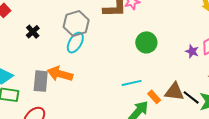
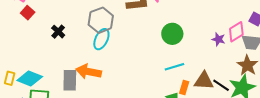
cyan line: (132, 83) -> (174, 67), moved
orange rectangle: (154, 97) -> (184, 87), turned 64

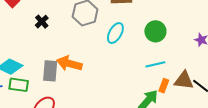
cyan ellipse: (101, 39) -> (115, 33), moved

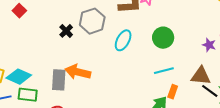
black cross: (42, 22) -> (66, 31), moved
brown triangle: (184, 80) -> (201, 76), moved

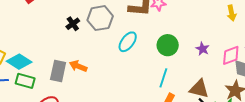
purple star: (209, 45) -> (202, 49), moved
cyan line: (164, 71) -> (163, 78), turned -66
orange arrow: (78, 72) -> (78, 66), size x0.7

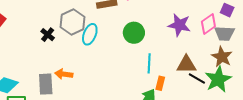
cyan ellipse: (128, 42) -> (90, 34), moved
green circle: (168, 45) -> (134, 33), moved
purple star: (202, 49) -> (179, 25), size x1.6

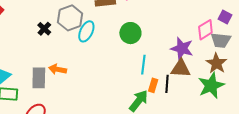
purple star: (179, 25) -> (182, 48), moved
black line: (197, 78) -> (167, 84), moved, turned 60

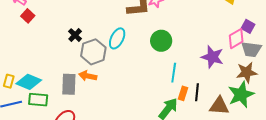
purple square: (225, 17) -> (248, 26), moved
gray hexagon: (70, 18) -> (93, 52), moved
brown star: (216, 63) -> (247, 72), turned 30
brown triangle: (181, 68) -> (219, 106), moved

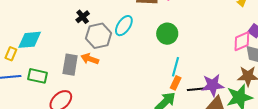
purple star: (212, 57) -> (213, 85), moved, turned -30
cyan diamond: (29, 82) -> (30, 40), moved, turned -35
black line: (197, 92) -> (196, 89), turned 72
orange rectangle: (183, 93) -> (176, 83), moved

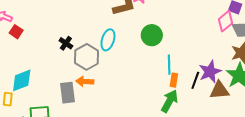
black line: (196, 89) -> (195, 80), turned -48

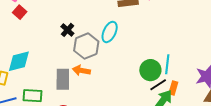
green circle: (152, 35) -> (150, 70), moved
orange rectangle: (174, 80) -> (173, 88), moved
black line: (195, 80) -> (158, 85), moved, turned 30

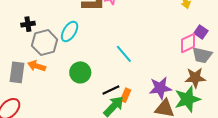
black cross: (67, 30) -> (28, 24), turned 32
cyan line: (167, 64) -> (124, 54), moved, turned -54
green circle: (150, 70) -> (80, 72), moved

